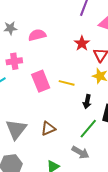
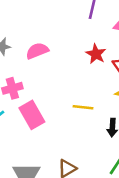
pink rectangle: (41, 81) -> (32, 115), moved

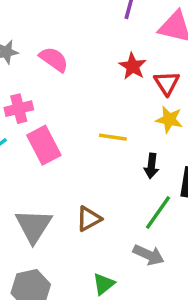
pink semicircle: (37, 51) -> (54, 59), turned 55

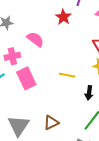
pink semicircle: (54, 59) -> (35, 39), moved
red star: (133, 66) -> (63, 17), moved

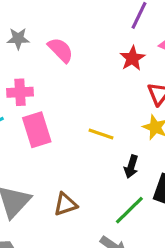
red star: (63, 17) -> (132, 58), moved
pink semicircle: (35, 39) -> (61, 50), moved

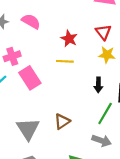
red star: (132, 58) -> (69, 39), moved
yellow line: (101, 134) -> (65, 61), moved

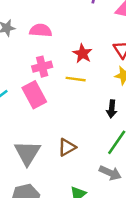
pink semicircle: (31, 21) -> (41, 30), turned -30
pink cross: (12, 56) -> (42, 67), moved

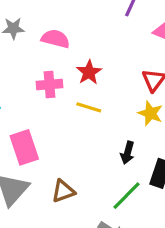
red star: (82, 54) -> (89, 72), moved
pink rectangle: (34, 95) -> (24, 147), moved

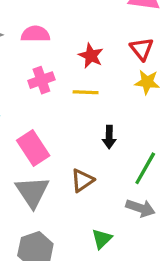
red star: (89, 72) -> (91, 56), moved
black arrow: (127, 153) -> (109, 137), moved

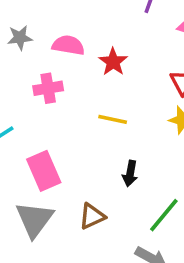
red star: (91, 56) -> (113, 62), moved
pink cross: (41, 80) -> (48, 88), moved

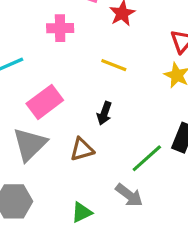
pink rectangle: (44, 171) -> (45, 102), turned 68
black arrow: (130, 173) -> (104, 113), moved

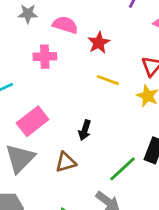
yellow line: (114, 65) -> (108, 80), moved

